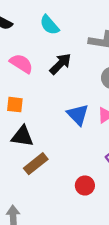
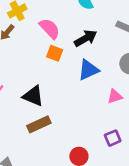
orange square: (15, 105) -> (55, 53), moved
blue triangle: (78, 115) -> (88, 70), moved, turned 35

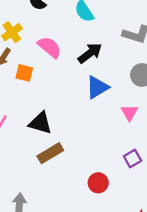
orange square: (55, 53) -> (24, 73), moved
pink triangle: (115, 96) -> (129, 113), turned -35

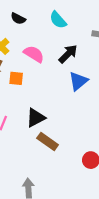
black triangle: (40, 123) -> (36, 118), turned -35
brown rectangle: (50, 153) -> (48, 141), turned 75

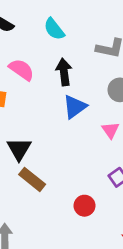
black arrow: (68, 54) -> (64, 72), turned -55
black triangle: (36, 118) -> (19, 149), turned -35

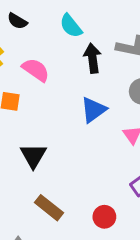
black arrow: (64, 72) -> (92, 58), moved
brown rectangle: (32, 179) -> (49, 208), moved

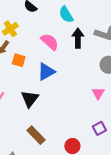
pink semicircle: (36, 70) -> (50, 42), moved
blue triangle: (93, 110) -> (46, 72), moved

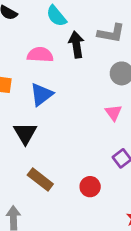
pink semicircle: (50, 42) -> (40, 55), turned -30

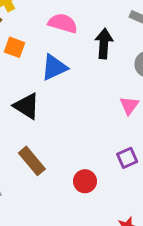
black arrow: (76, 45) -> (104, 44), moved
black triangle: (25, 133) -> (27, 106), turned -40

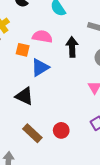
orange square: (15, 47) -> (23, 50), moved
red circle: (85, 181) -> (61, 130), moved

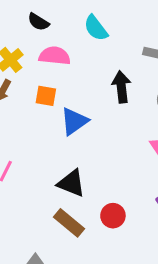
pink semicircle: (42, 37) -> (55, 56), moved
black triangle: (24, 96) -> (71, 183), moved

